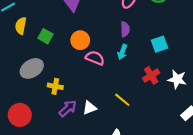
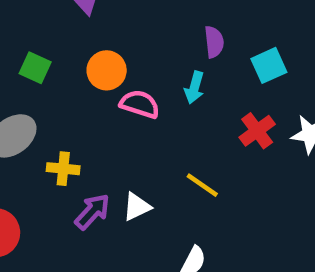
purple semicircle: (125, 29) -> (214, 42), moved

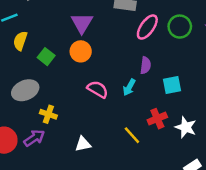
orange circle: (107, 70) -> (81, 51), moved
yellow line: (202, 185) -> (132, 135), moved
purple arrow: (92, 212) -> (34, 138), moved

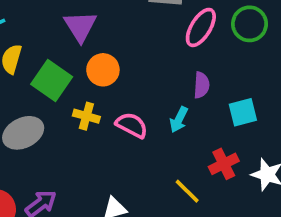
purple triangle: (82, 23) -> (80, 26), moved
green square: (46, 57) -> (52, 80), size x1.5
yellow cross: (48, 114) -> (86, 116), moved

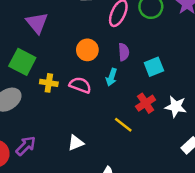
orange circle: (103, 70) -> (87, 50), moved

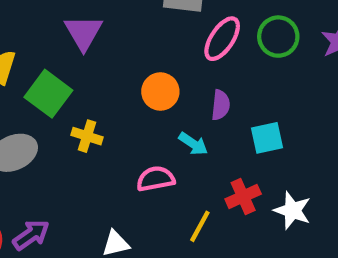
cyan arrow: (111, 77) -> (193, 144), turned -84
pink semicircle: (80, 85) -> (156, 179), moved, turned -40
yellow line: (123, 125) -> (200, 226), turned 72

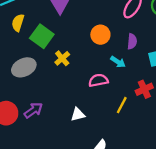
yellow cross: (87, 136) -> (62, 58), turned 32

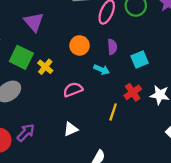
yellow cross: (62, 58) -> (45, 67), moved
pink semicircle: (98, 80) -> (73, 90), moved

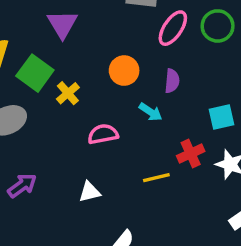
cyan square: (140, 59) -> (222, 117), moved
yellow line: (113, 112) -> (156, 178), turned 48

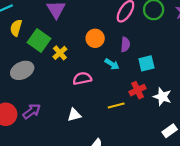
cyan square: (222, 117) -> (146, 63), moved

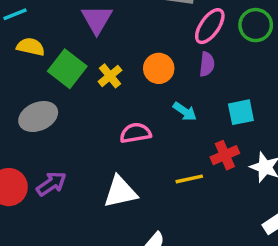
yellow semicircle: (16, 28) -> (31, 47), turned 84
purple semicircle: (125, 44) -> (207, 64), moved
yellow cross: (60, 53) -> (110, 76), moved
white triangle: (74, 115) -> (120, 192), size x1.5

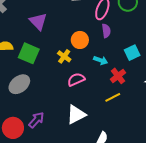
yellow cross: (110, 76) -> (64, 56), moved
red cross: (225, 155) -> (118, 76), moved

